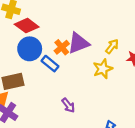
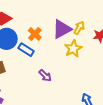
purple triangle: (78, 43) -> (62, 29), moved
purple arrow: (68, 105) -> (45, 75), moved

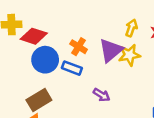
purple triangle: (62, 29) -> (111, 50), moved
yellow star: (73, 49) -> (129, 55), turned 30

